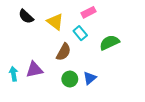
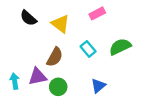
cyan rectangle: (80, 33) -> (88, 49), moved
brown semicircle: (64, 52) -> (55, 57), moved
green circle: (70, 79) -> (58, 87), moved

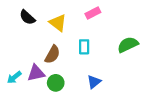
green semicircle: (120, 47) -> (128, 45), moved
cyan rectangle: (88, 49) -> (84, 47), turned 40
cyan arrow: (15, 81) -> (14, 77), turned -120

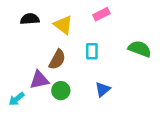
black semicircle: (27, 17) -> (30, 19), turned 133
green semicircle: (128, 45) -> (140, 49), turned 45
cyan arrow: (14, 77) -> (17, 99), moved

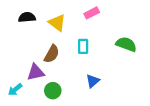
green circle: (61, 91) -> (53, 91), moved

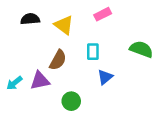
blue triangle: (93, 81) -> (105, 77), moved
cyan arrow: (15, 90) -> (14, 83), moved
green circle: (53, 91) -> (71, 101), moved

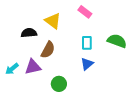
pink rectangle: (103, 14) -> (85, 12), turned 64
black semicircle: (30, 19) -> (29, 33), moved
cyan rectangle: (93, 52) -> (87, 43), moved

